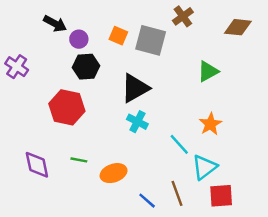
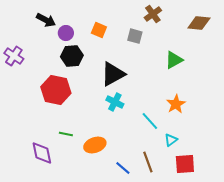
gray square: (151, 40) -> (135, 36), moved, size x0.6
purple diamond: (37, 165) -> (42, 153), moved
cyan triangle: (204, 167) -> (171, 140), size x0.6

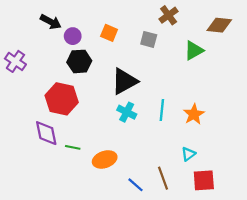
green triangle: (174, 60) -> (194, 50), moved
cyan line: (150, 121) -> (162, 110), moved, turned 48
purple diamond: (42, 153) -> (46, 133), moved

